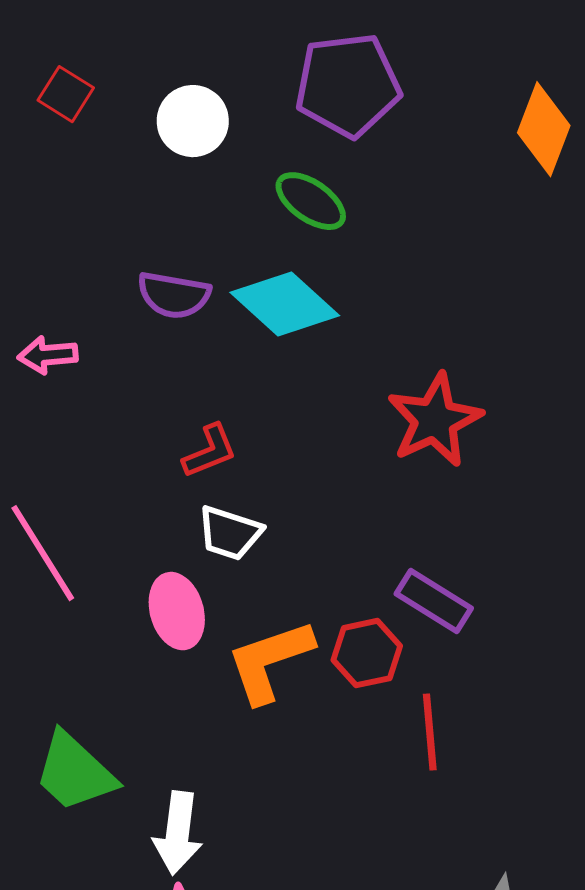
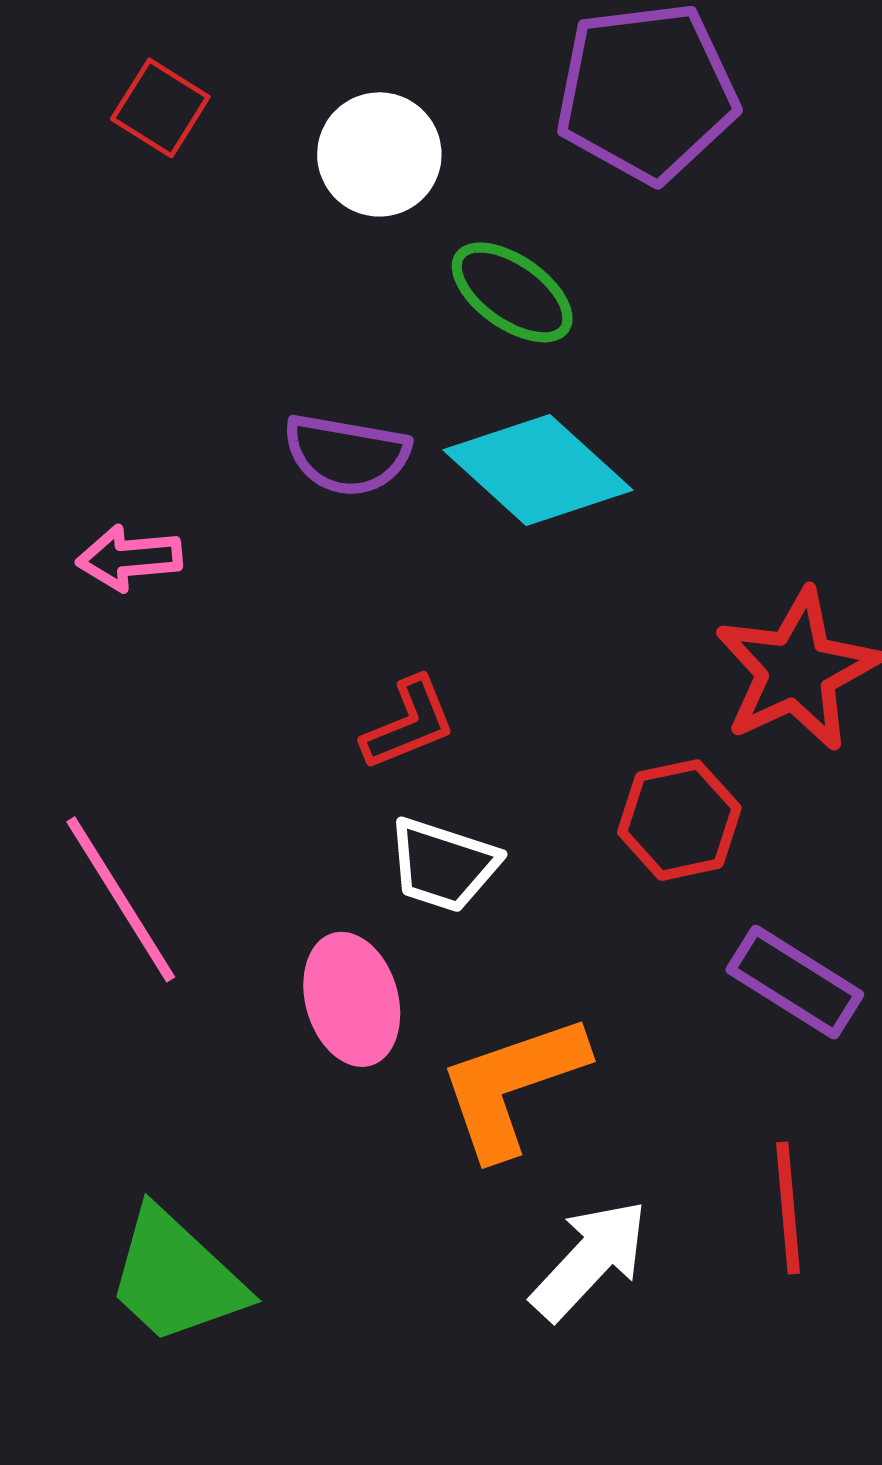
green ellipse: (311, 201) -> (512, 292), moved
red hexagon: (367, 653) -> (679, 820), moved
white arrow: (178, 833) -> (590, 1260), moved, turned -144

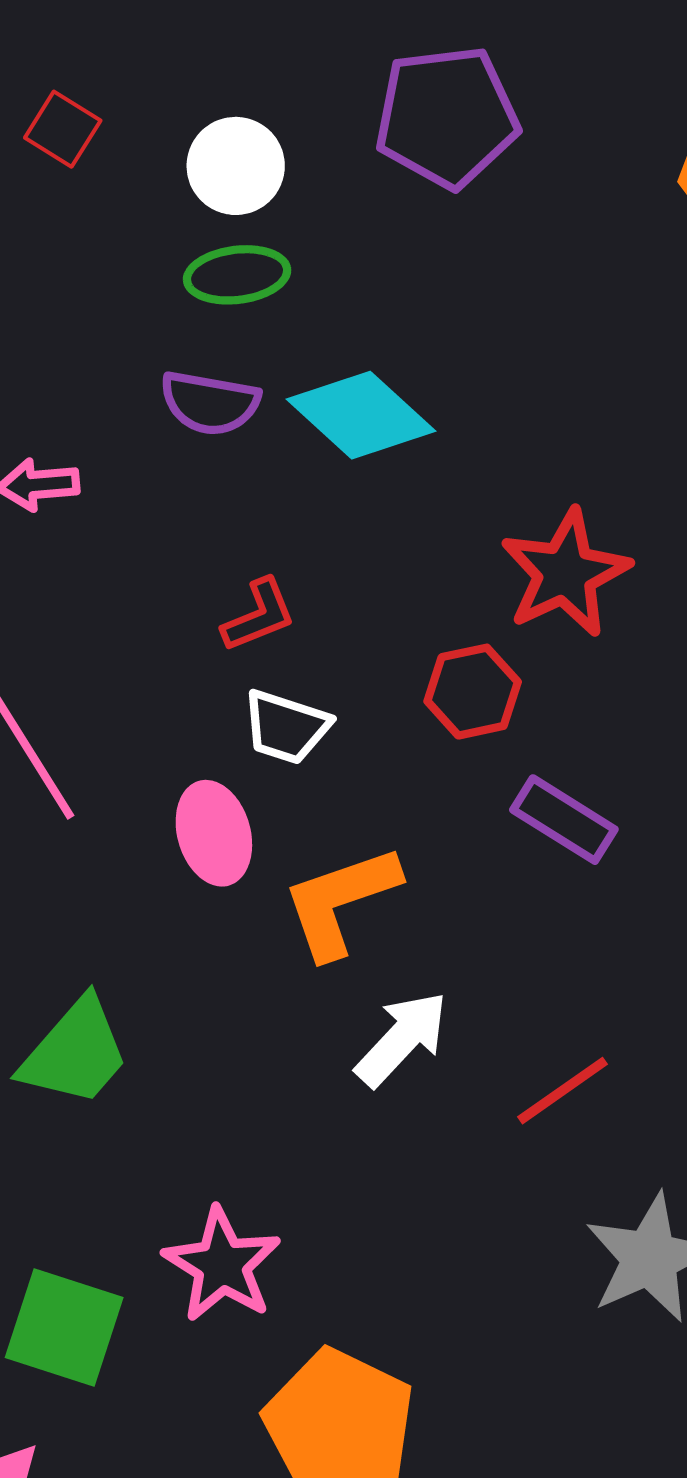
green ellipse: (512, 292) -> (237, 275), moved, turned -42
red line: (788, 1208) -> (563, 1091), moved, turned 60
green trapezoid: (176, 1277) -> (75, 1052), turned -92

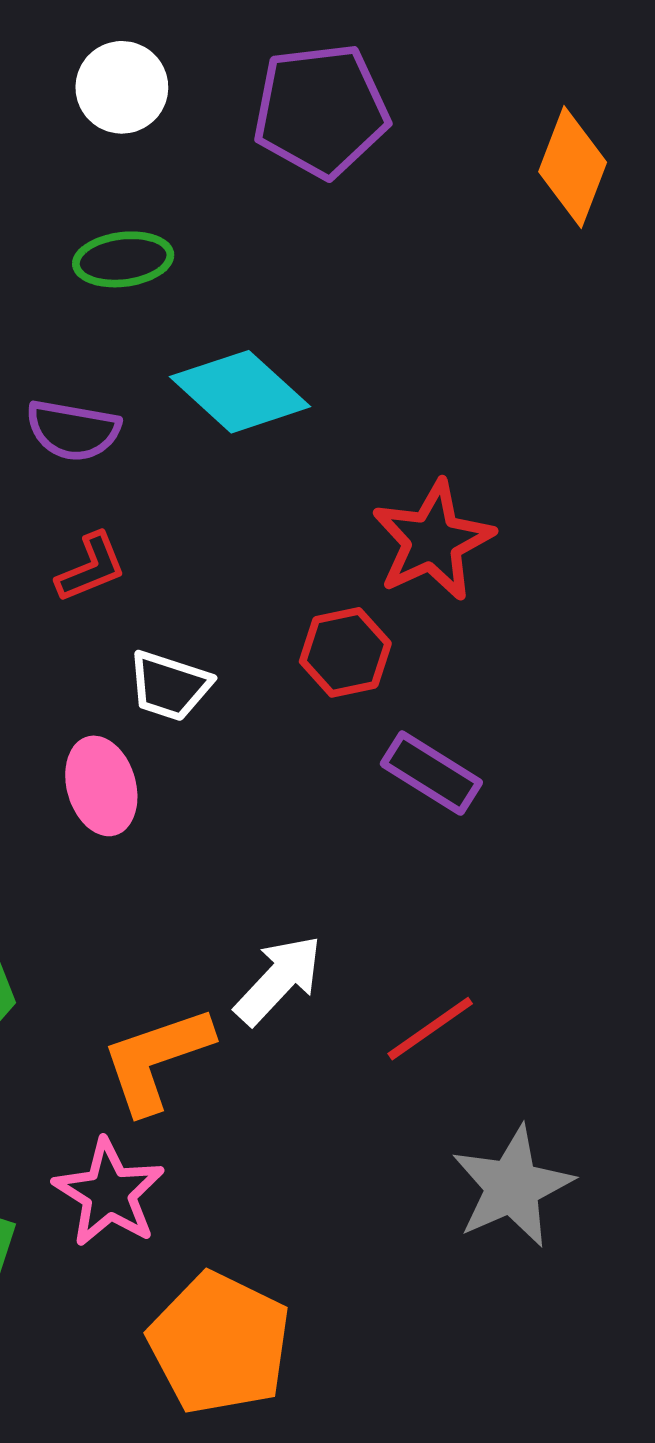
white circle: (236, 166) -> (122, 87), moved
purple semicircle: (210, 403) -> (73, 430), moved
red L-shape: (259, 615) -> (91, 568), moved
orange L-shape: (341, 901) -> (157, 1059), moved

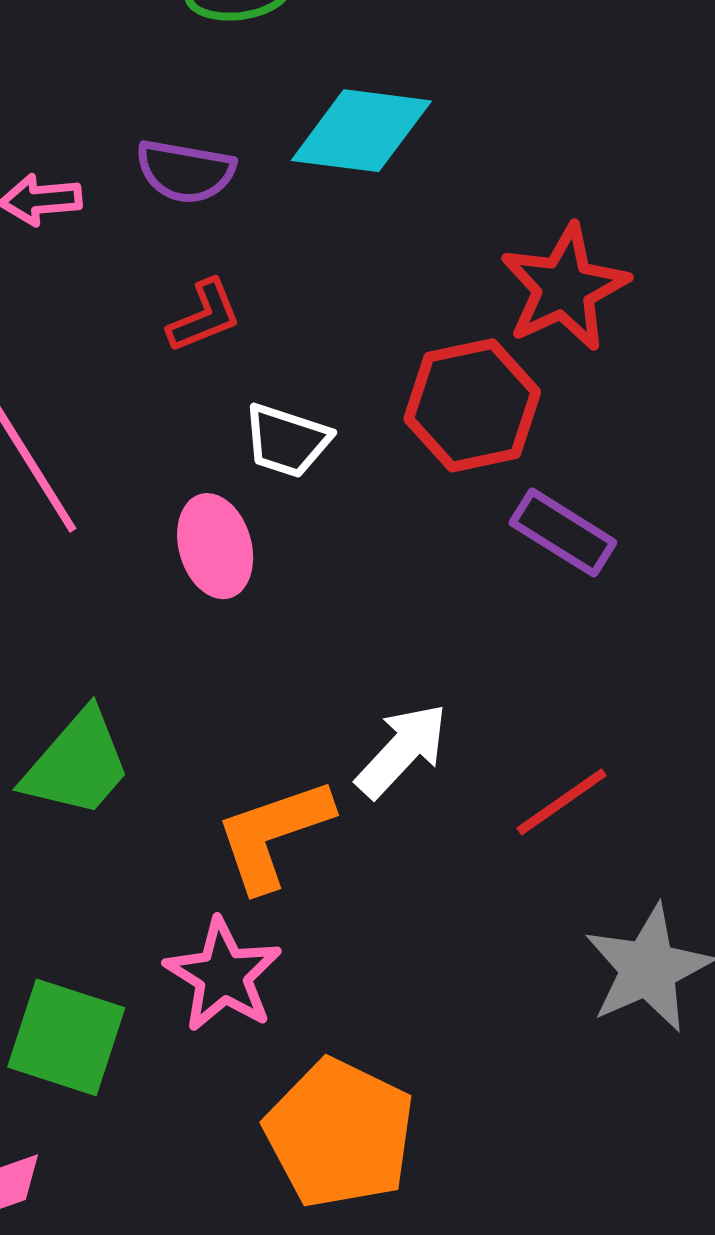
cyan diamond: (240, 392) -> (361, 131), turned -35
red hexagon: (345, 652) -> (472, 405), size x1.4

